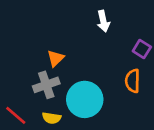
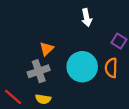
cyan circle: (85, 99) -> (82, 67), moved

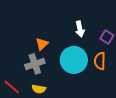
white arrow: (87, 18) -> (80, 29), moved

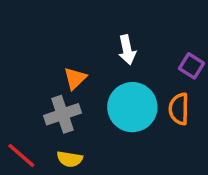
white arrow: (80, 29) -> (127, 50), moved

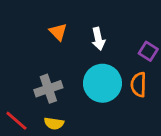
orange triangle: (75, 78) -> (58, 32), moved, turned -30

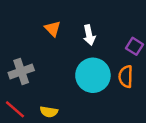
gray cross: (48, 89) -> (21, 72), moved

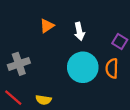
orange triangle: (53, 29) -> (47, 26), turned 40

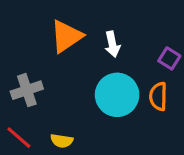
orange triangle: (47, 26) -> (66, 36), size x1.6

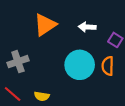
white arrow: (112, 44) -> (87, 27), moved, turned 105

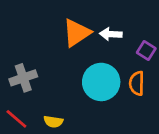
orange triangle: (45, 25) -> (77, 33), moved

